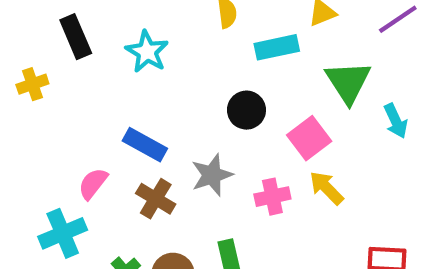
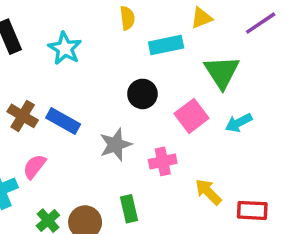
cyan arrow: (396, 121) -> (239, 123), moved, turned 88
pink semicircle: (93, 184) -> (34, 167), moved
yellow arrow: (326, 188) -> (208, 192), moved
brown cross: (156, 199) -> (23, 116), moved

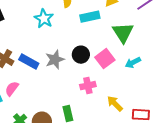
cyan star: (65, 48) -> (44, 19), moved
black circle: (142, 94) -> (81, 55), moved
gray star: (115, 145) -> (55, 60), moved

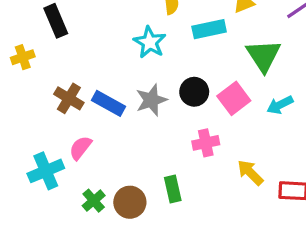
cyan star: (44, 19) -> (150, 42), moved

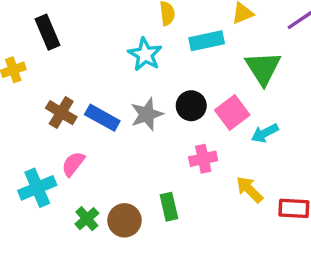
cyan arrow: (280, 105) -> (265, 133), moved

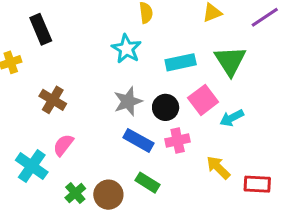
cyan rectangle: (207, 41) -> (181, 62), moved
black circle: (191, 106) -> (166, 107), moved
blue rectangle: (102, 118) -> (138, 140), moved
cyan cross: (37, 188) -> (32, 166), turned -32
green rectangle: (169, 207) -> (147, 183), turned -45

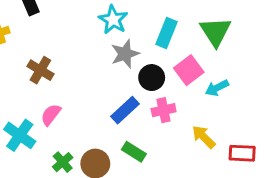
cyan rectangle: (181, 62) -> (166, 33), turned -56
gray star: (128, 101) -> (125, 54), moved
blue rectangle: (138, 140) -> (125, 110), turned -72

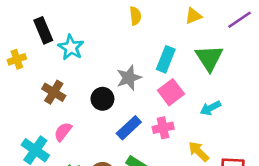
cyan star: (113, 20) -> (71, 47), moved
pink square: (189, 70) -> (171, 92), moved
black circle: (152, 78) -> (102, 99), moved

